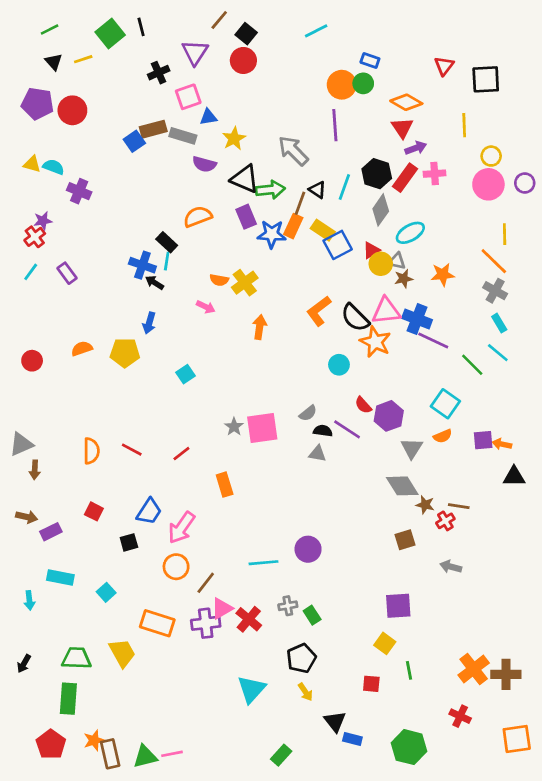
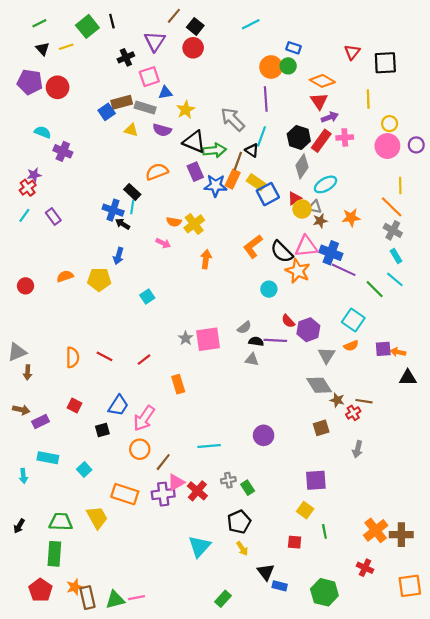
yellow triangle: (32, 164) -> (131, 130), moved
cyan line: (344, 187) -> (261, 136), moved
purple line: (347, 429) -> (275, 340), turned -30
purple circle: (308, 549) -> (264, 435), moved
gray arrow: (451, 567) -> (358, 449), turned -91

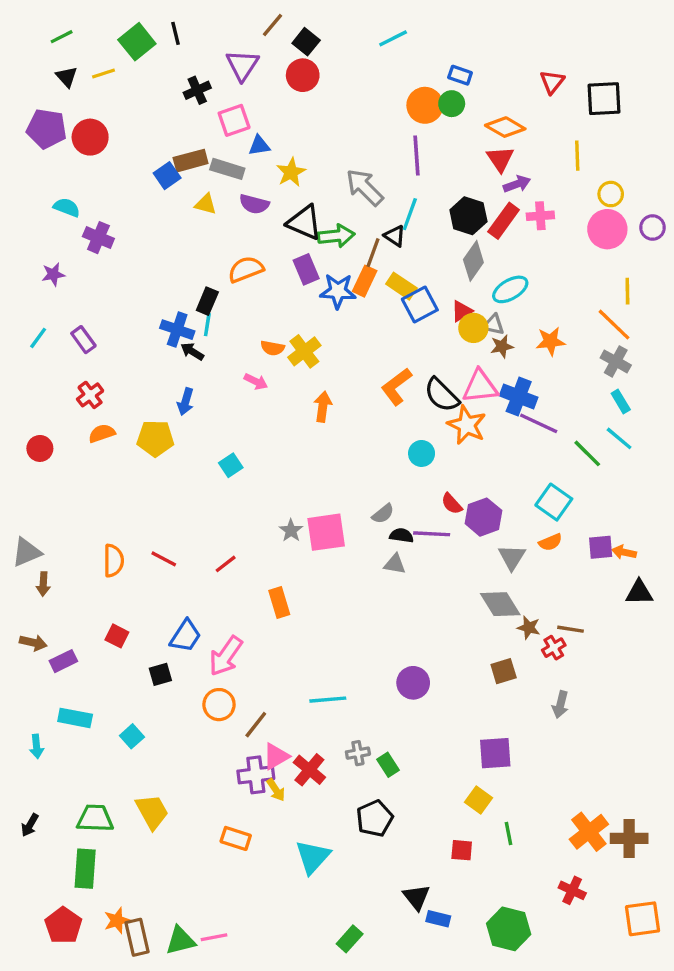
red cross: (28, 188) -> (90, 395), moved
black rectangle: (132, 192) -> (207, 301), turned 70
orange rectangle: (125, 494) -> (236, 838), moved, size x0.7
yellow arrow: (242, 549) -> (276, 790), moved

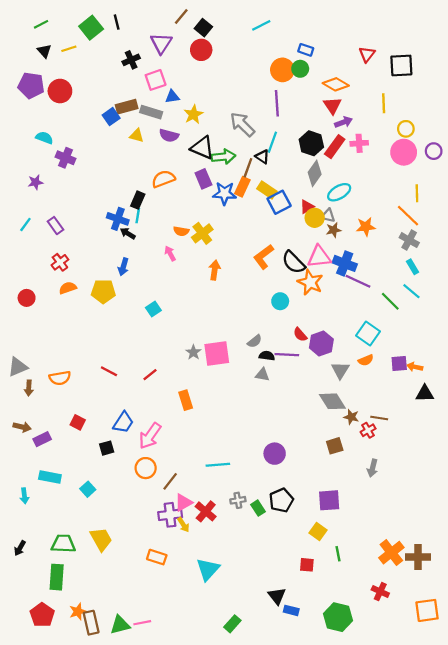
pink arrow: (256, 382) -> (170, 253), turned -144
orange semicircle: (114, 561) -> (60, 378), moved, turned 80
black pentagon: (375, 818) -> (281, 500), moved

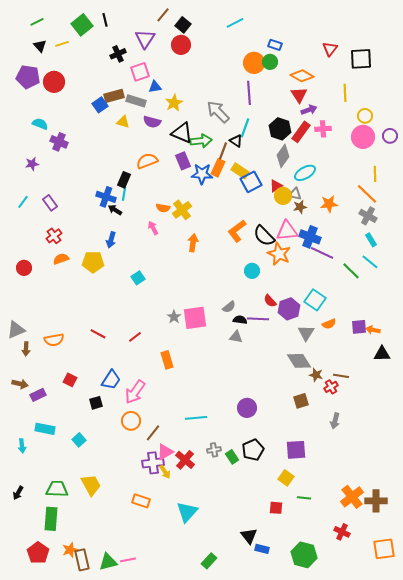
cyan square: (368, 333) -> (315, 300), moved
green line: (338, 554) -> (304, 498), turned -72

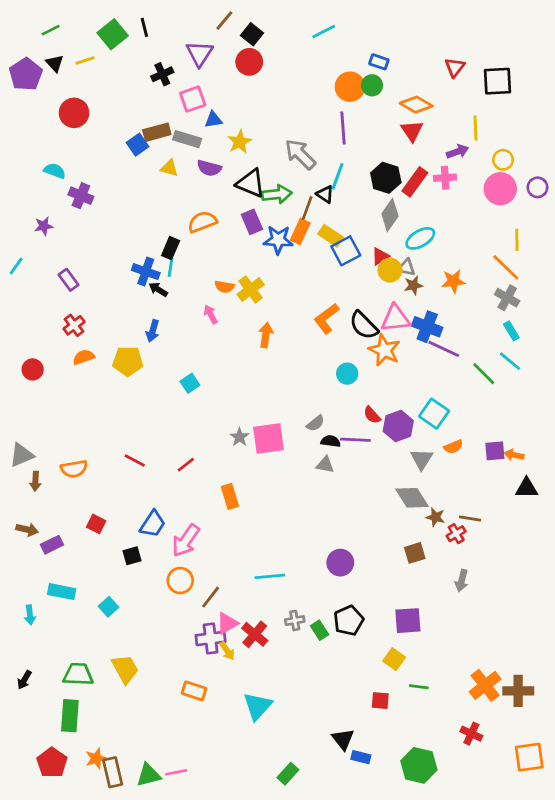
purple pentagon: (28, 77) -> (26, 74), moved, turned 30
purple arrow: (309, 110) -> (458, 152), moved
cyan line: (23, 202) -> (16, 266), moved

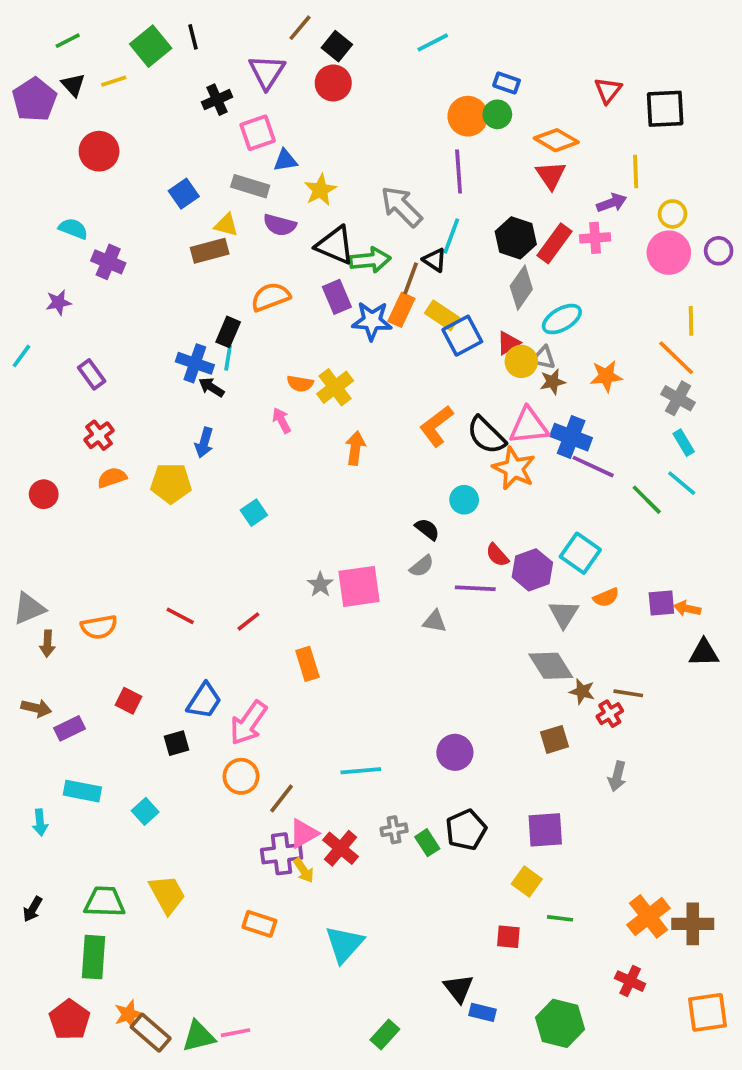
brown rectangle: (157, 132) -> (210, 251), moved
black semicircle: (331, 441) -> (427, 529), moved, turned 30
brown rectangle: (113, 772) -> (151, 1033), turned -36

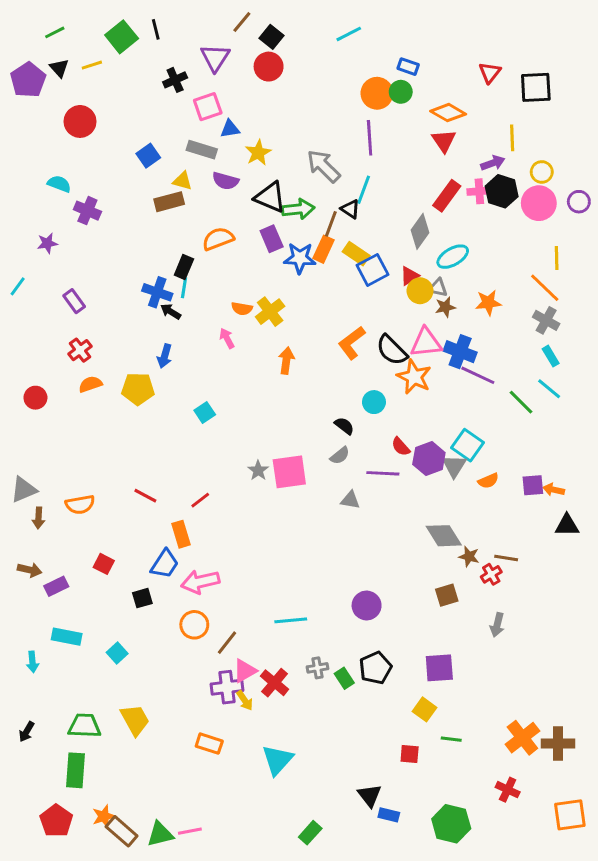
black hexagon: (516, 238) -> (502, 191), moved
gray triangle: (564, 614) -> (454, 466), moved
orange rectangle: (307, 664) -> (181, 534), moved
pink arrow: (248, 723) -> (200, 582), turned 42

